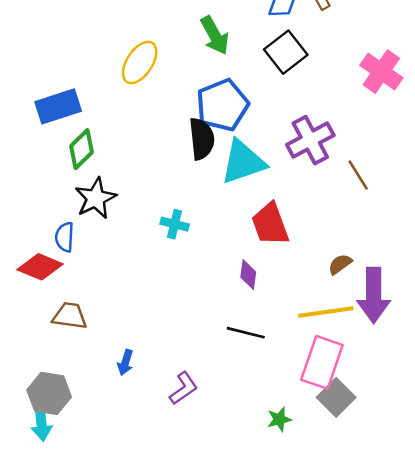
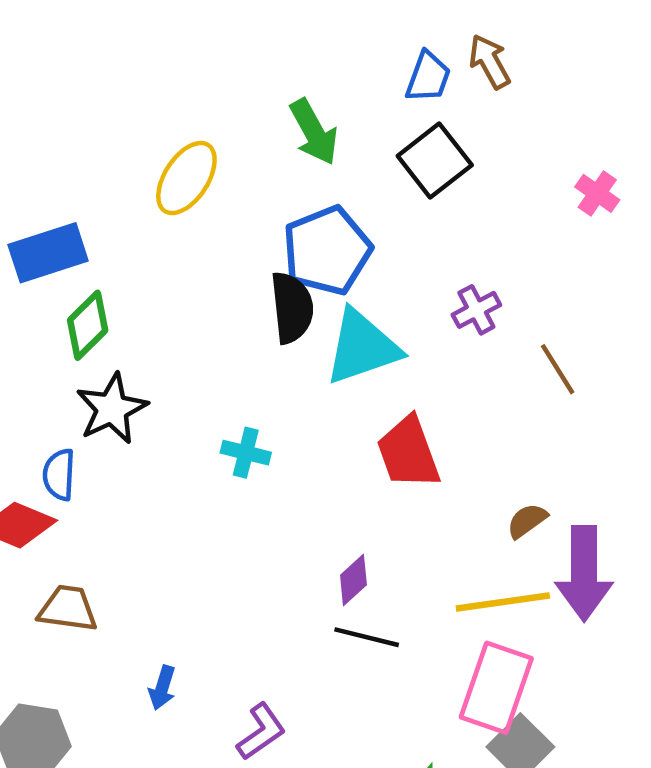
pink cross: (381, 72) -> (597, 193), size x0.6
purple cross: (310, 140) -> (476, 310), size x0.6
purple diamond: (248, 275) -> (353, 580), moved, turned 40

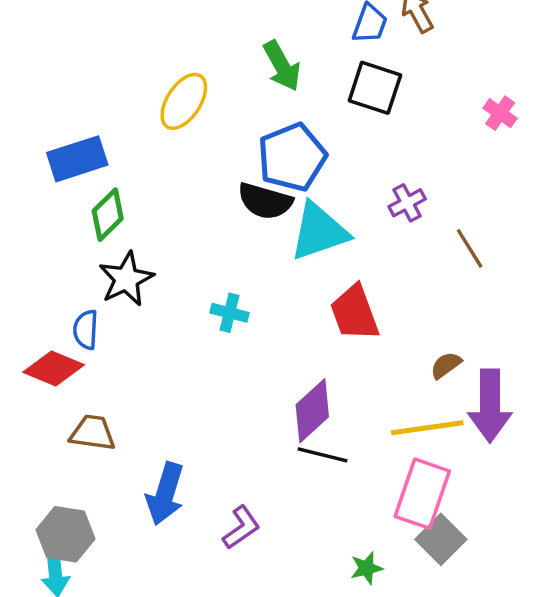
black square: (435, 160) -> (375, 88), turned -34
black semicircle: (292, 308) -> (265, 201), turned 112
purple diamond: (353, 580) -> (312, 411), size x1.6
blue arrow: (162, 688) -> (165, 494), size x1.8

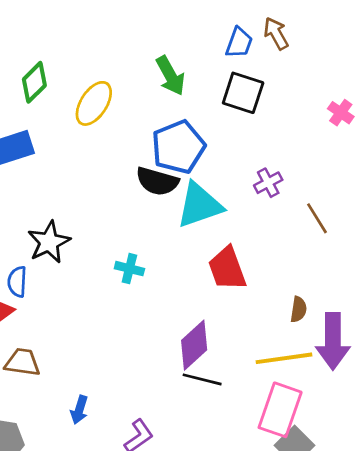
green diamond: (108, 215) -> (34, 82), moved
brown semicircle: (446, 365) -> (299, 309), turned 135
blue arrow: (165, 494) -> (79, 410), size x0.6

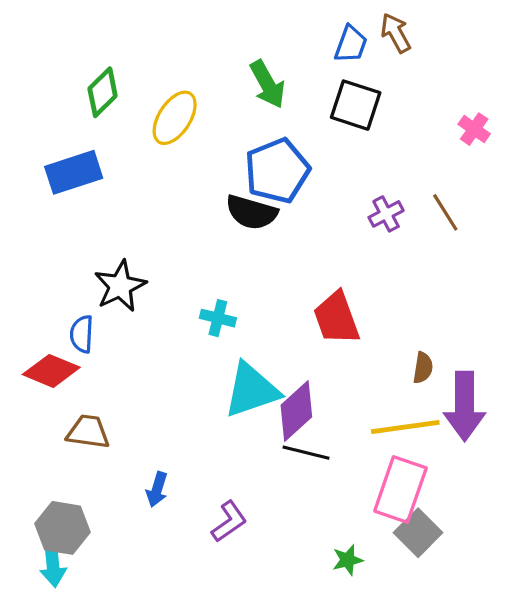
cyan triangle: (199, 205) -> (252, 390), moved
brown line: (317, 218) -> (445, 212), moved

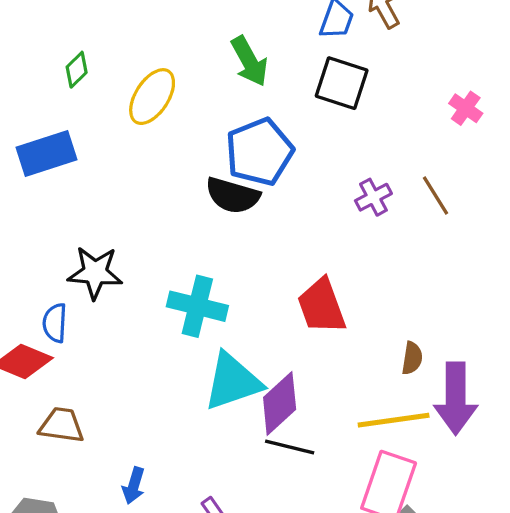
green diamond: (103, 92) -> (77, 70), size x0.7
black star: (120, 286) -> (95, 273), turned 30
cyan cross: (218, 318) -> (197, 306), size x1.6

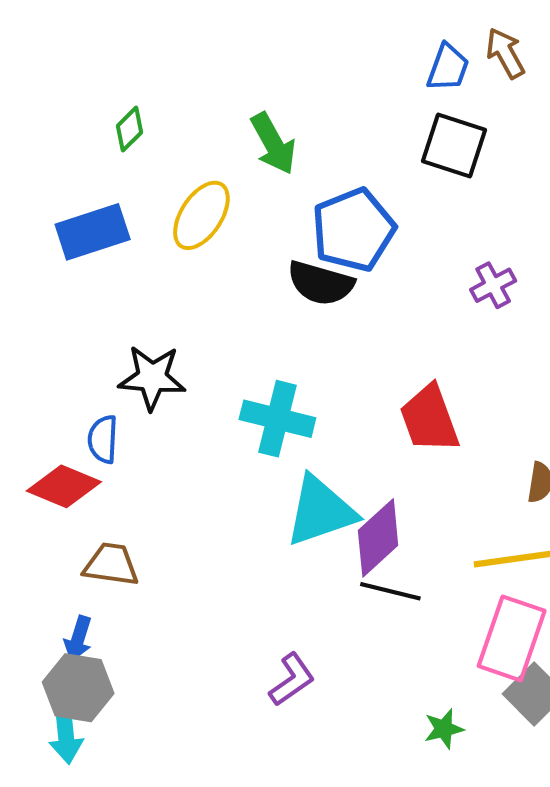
green arrow: (249, 61) -> (273, 143), moved
yellow ellipse: (152, 97) -> (201, 215), moved
blue arrow: (134, 486) -> (78, 638), moved

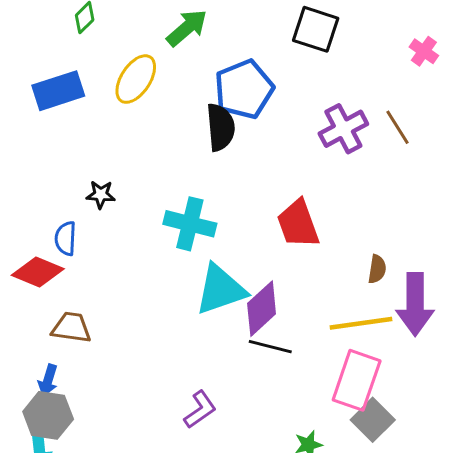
green arrow: (273, 143) -> (187, 28), turned -102
black semicircle: (321, 283) -> (221, 127), turned -111
purple cross: (493, 285) -> (343, 129), size x1.5
black star: (152, 378) -> (101, 195), size x0.6

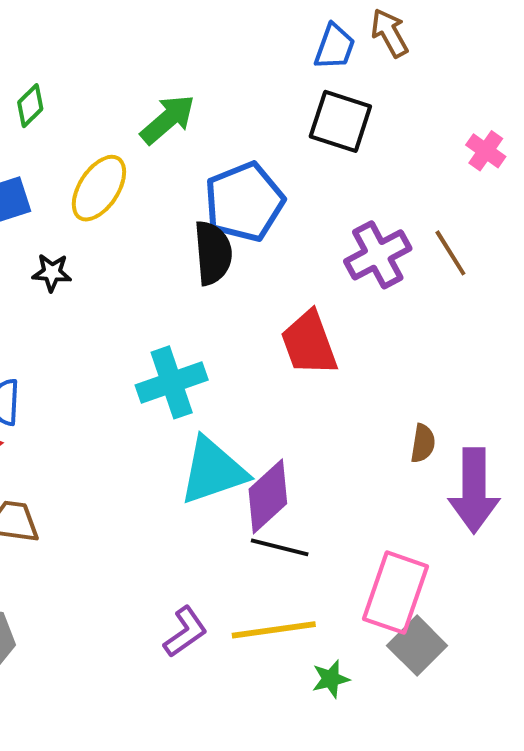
black star: (101, 195) -> (52, 273), moved
cyan cross: (190, 224) -> (172, 382), turned -33
red trapezoid: (298, 224) -> (309, 343), moved
yellow line: (361, 323) -> (274, 630), moved

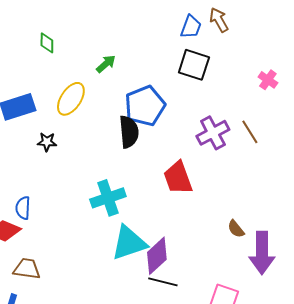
green diamond: (30, 106) -> (47, 43), moved, turned -45
green arrow: (168, 119) -> (106, 64), size x0.7
brown semicircle: (423, 443) -> (236, 229), turned 132

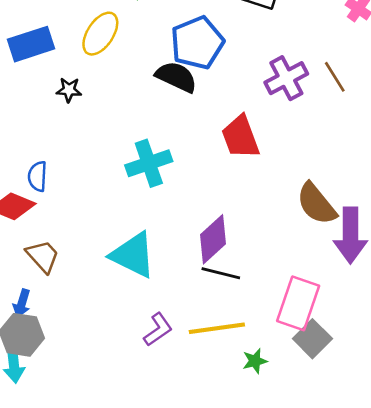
black semicircle: (129, 132) -> (176, 77), turned -60
brown semicircle: (236, 229) -> (316, 204), size x1.8
cyan triangle: (129, 243) -> (133, 255), moved, turned 45
brown trapezoid: (27, 269) -> (43, 256), turned 40

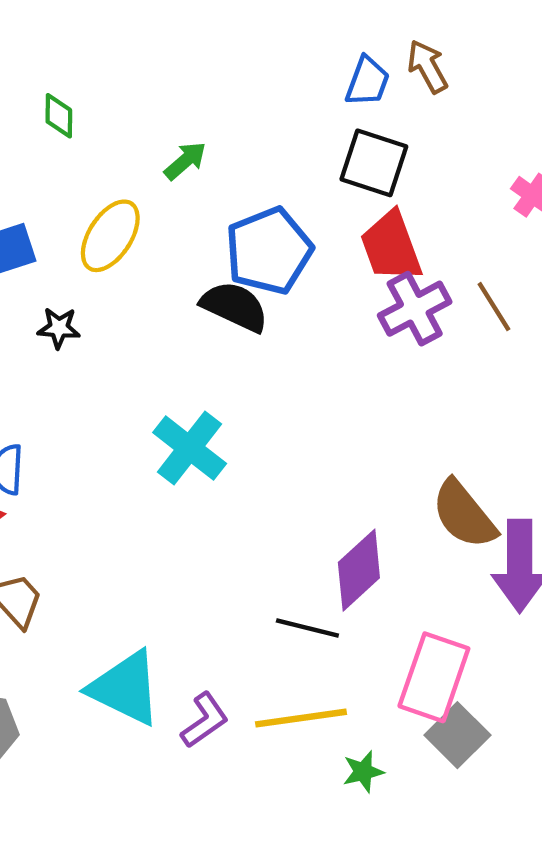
red trapezoid: (240, 137) -> (391, 246), moved
cyan cross: (149, 163) -> (190, 448), turned -33
purple diamond: (213, 239) -> (359, 570), moved
cyan triangle: (133, 255) -> (125, 688), moved

